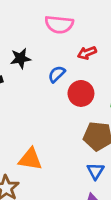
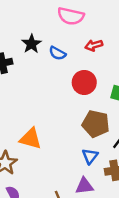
black star: (21, 58) -> (31, 44), turned -30
blue semicircle: (57, 74) -> (57, 53), moved, turned -112

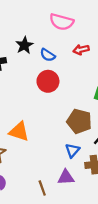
red circle: (84, 82) -> (48, 81), moved

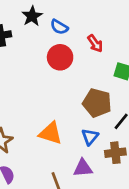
red arrow: (81, 50) -> (95, 43), moved, turned -112
orange triangle: (19, 132) -> (51, 133), moved

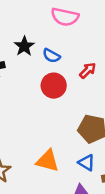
red arrow: (95, 43) -> (88, 70), turned -96
blue triangle: (90, 137) -> (86, 163), turned -36

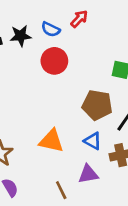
black star: (24, 46) -> (21, 36), moved, turned 30
red arrow: (88, 70) -> (79, 19), moved

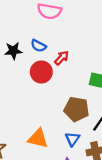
red arrow: (79, 19) -> (62, 58), moved
blue triangle: (93, 141) -> (72, 139), turned 35

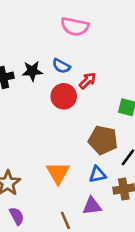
orange triangle: (38, 139) -> (58, 173), turned 45
blue triangle: (72, 139) -> (97, 174), turned 42

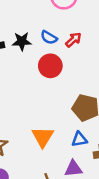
red arrow: (88, 81) -> (73, 40), moved

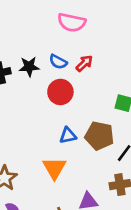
blue triangle: (79, 139) -> (68, 135), moved

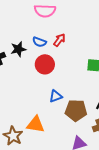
brown pentagon: (99, 136) -> (76, 110), moved
orange triangle: (54, 168) -> (36, 124), moved, turned -42

